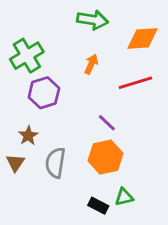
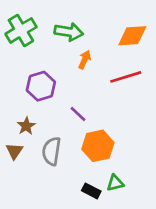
green arrow: (93, 20) -> (69, 32), moved
green cross: (27, 56) -> (21, 30), moved
purple line: (107, 123) -> (78, 114), moved

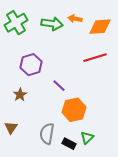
orange arrow: (85, 60) -> (75, 19), moved, turned -104
brown triangle: (14, 151) -> (11, 128), moved
gray semicircle: (51, 151) -> (47, 134), moved
green triangle: (115, 183) -> (87, 138), turned -32

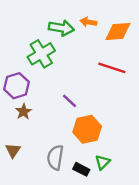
green cross: (16, 23) -> (41, 54), moved
red line: (95, 58) -> (112, 68), turned 35
purple hexagon: (31, 65) -> (16, 86), moved

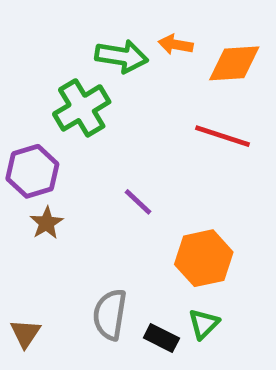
orange hexagon: (87, 129) -> (204, 258), moved
brown triangle: (13, 150) -> (25, 333), moved

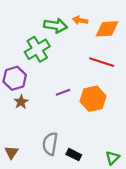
purple line: (138, 202) -> (63, 92), turned -64
orange hexagon: (204, 258) -> (93, 99), moved
green triangle: (204, 324) -> (112, 158), moved

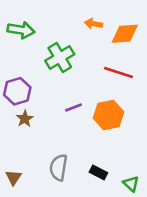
green arrow: (55, 26) -> (21, 30), moved
green cross: (37, 49) -> (60, 57), moved
black rectangle: (74, 155) -> (98, 172), moved
green triangle: (112, 158) -> (131, 184), turned -32

